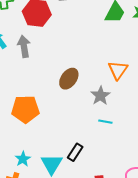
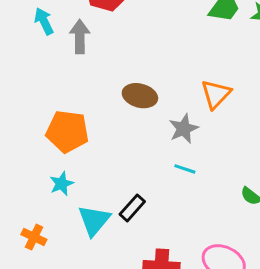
brown ellipse: (69, 79) -> (140, 96), turned 60
cyan star: (23, 159) -> (62, 184), moved

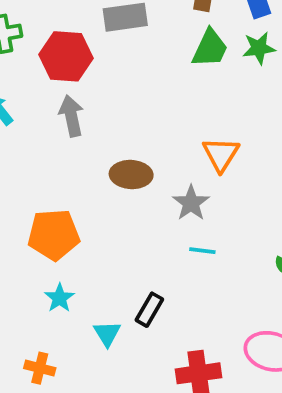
gray arrow: (80, 37) -> (71, 116), moved
cyan triangle: (94, 220) -> (107, 334), size x0.7

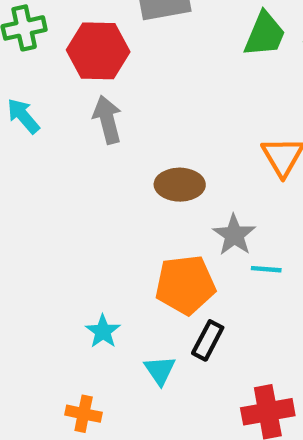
gray star: (191, 203) -> (234, 235), moved
orange pentagon: (54, 235) -> (185, 285), moved

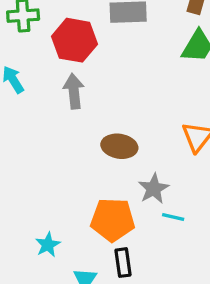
black rectangle: (208, 340) -> (123, 263), turned -44

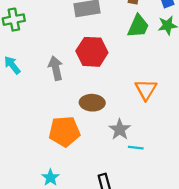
red hexagon: (74, 40) -> (92, 52), moved
orange pentagon: (113, 220) -> (64, 131), moved

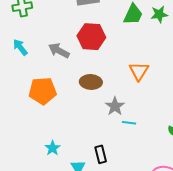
gray arrow: (56, 68) -> (59, 51), turned -50
orange pentagon: (64, 131) -> (43, 91), moved

